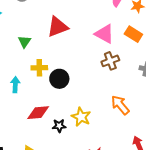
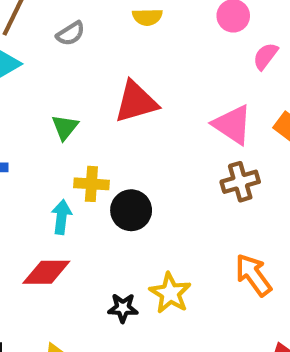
cyan arrow: (15, 85) -> (61, 217), moved
red diamond: (38, 113) -> (46, 272), moved

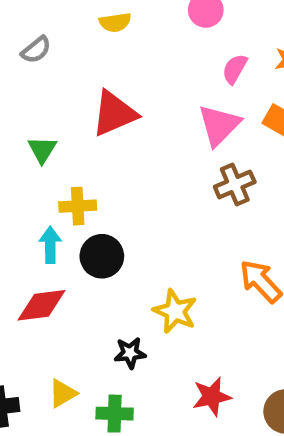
pink semicircle: (265, 56) -> (235, 69), moved
pink triangle: (232, 125) -> (219, 125), turned 48
black circle: (131, 210) -> (102, 256), moved
black star: (123, 308) -> (130, 353), moved

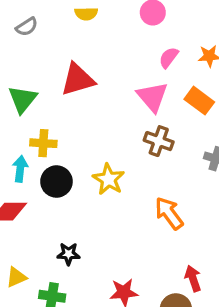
pink triangle: (219, 125) -> (152, 97), turned -32
green triangle: (42, 150) -> (23, 99), size x1.4
brown cross: (235, 184) -> (159, 141), turned 36
yellow star: (175, 311) -> (109, 179), moved

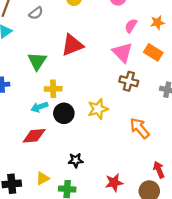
cyan arrow: (20, 169) -> (39, 107), turned -112
yellow star: (109, 179) -> (98, 109), turned 30

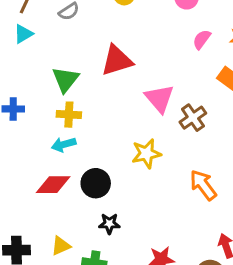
pink triangle: (122, 52) -> (159, 98), moved
brown cross: (129, 81) -> (193, 118), turned 36
yellow cross: (53, 89) -> (69, 115), moved
black circle: (64, 113) -> (96, 183), moved

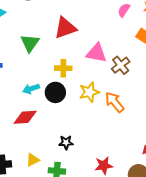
pink triangle: (159, 98) -> (96, 53), turned -35
yellow cross: (69, 115) -> (63, 68), moved
black circle: (96, 183) -> (55, 92), moved
orange arrow: (203, 185) -> (115, 102), moved

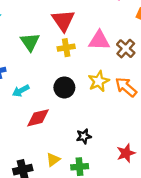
red triangle: (65, 28) -> (63, 20), turned -35
yellow cross: (63, 68) -> (66, 48), moved
cyan arrow: (31, 89) -> (21, 91), moved

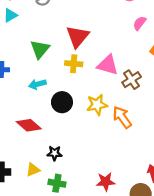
cyan arrow: (21, 91) -> (37, 84), moved
red diamond: (38, 118) -> (29, 125), turned 40
black star: (84, 136) -> (55, 153), moved

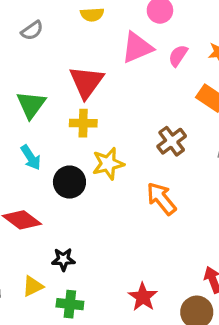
pink triangle: (108, 65) -> (137, 48), moved, turned -35
cyan arrow: (37, 84) -> (31, 158), turned -105
yellow star: (97, 105) -> (108, 164), moved
red star: (106, 182) -> (143, 297), turned -30

